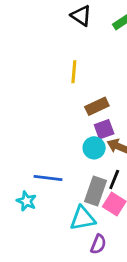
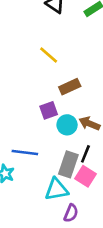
yellow line: (74, 72) -> (49, 55), turned -54
purple square: (104, 129) -> (49, 110), moved

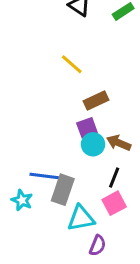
purple square: (49, 110) -> (87, 128), moved
gray rectangle: (68, 164) -> (63, 190), moved
pink square: (85, 176) -> (114, 203), turned 30

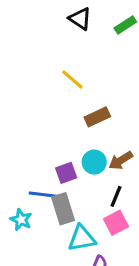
purple square: (87, 128) -> (66, 173), moved
brown arrow: (119, 143) -> (121, 160), turned -55
gray rectangle: (63, 190) -> (63, 209), turned -36

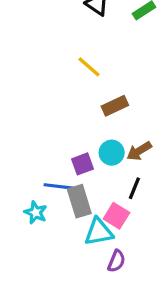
pink square: (116, 223) -> (116, 216), moved, turned -30

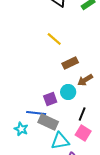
brown arrow: (139, 151) -> (85, 80), moved
gray rectangle: (79, 201) -> (48, 122), turned -48
pink square: (116, 216) -> (83, 133), moved

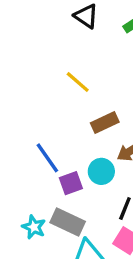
blue line: (36, 113) -> (47, 158), moved, turned 48
cyan star: (21, 129) -> (34, 227), moved

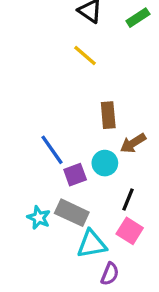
yellow line: (78, 82) -> (85, 56), moved
brown rectangle: (105, 122) -> (108, 115), turned -70

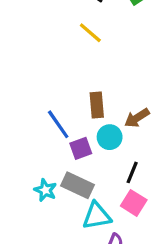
brown rectangle: (108, 115) -> (97, 105), moved

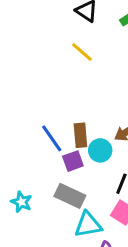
brown rectangle: (97, 105) -> (80, 135), moved
cyan star: (45, 190) -> (21, 202), moved

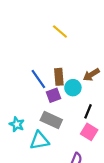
yellow line: (82, 52) -> (60, 32), moved
cyan triangle: (88, 225) -> (39, 141), moved

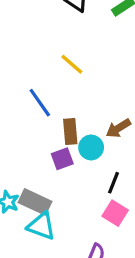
blue line: (38, 79) -> (40, 103), moved
gray rectangle: (51, 120) -> (35, 202), moved
cyan triangle: (39, 141) -> (41, 226), turned 30

